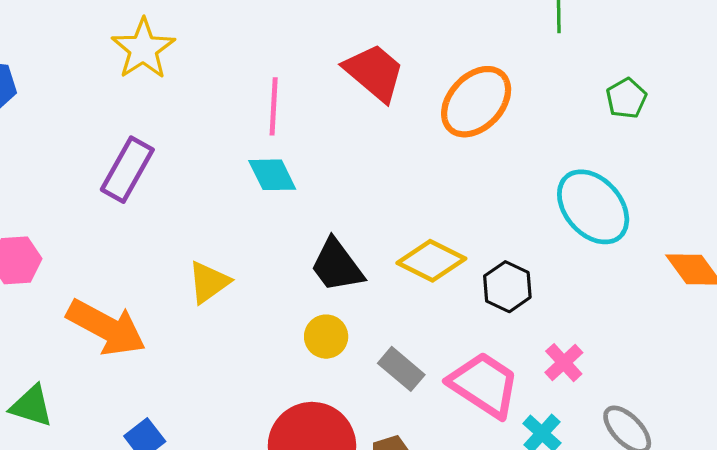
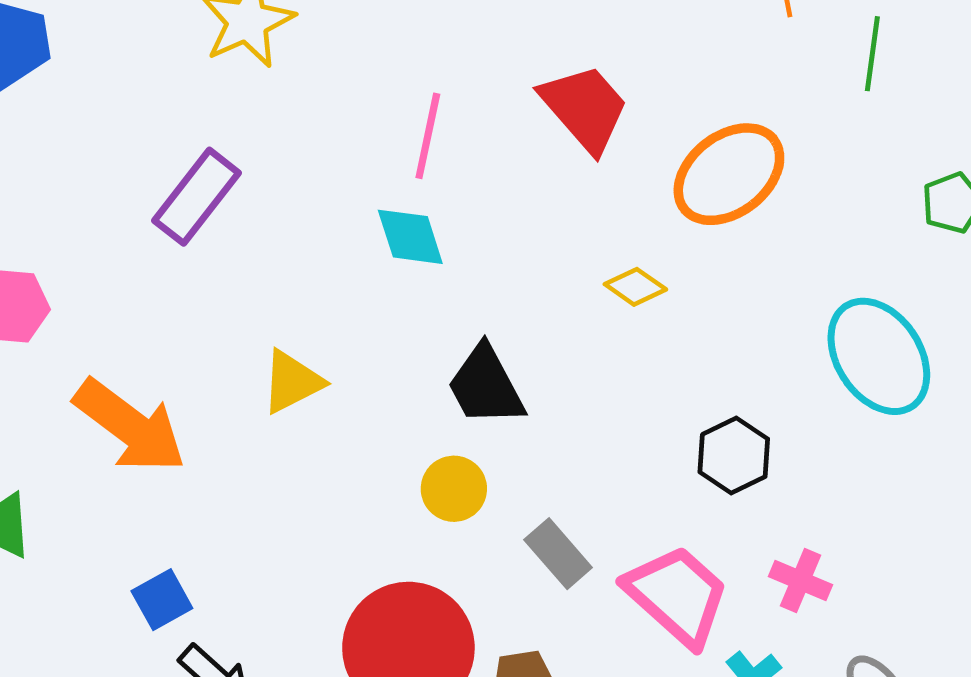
yellow diamond: (431, 261) -> (635, 287), moved, size x0.6
pink cross: (564, 363) -> (801, 581), turned -33

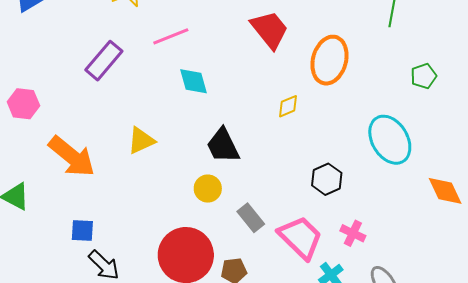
pink line: (428, 136) -> (171, 36), moved, turned 54
orange ellipse: (729, 174) -> (329, 60), turned -39
yellow diamond: (635, 287) -> (288, 106), turned -60
blue square: (162, 600) -> (82, 230), turned 30

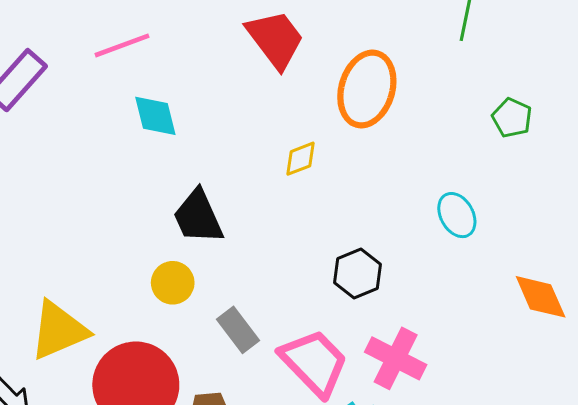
green pentagon: (424, 76) -> (512, 118), turned -30
cyan ellipse: (390, 140) -> (457, 215), size x0.6
yellow triangle: (141, 141) -> (59, 330), moved, size x1.4
pink cross: (353, 233) -> (396, 358), size x1.5

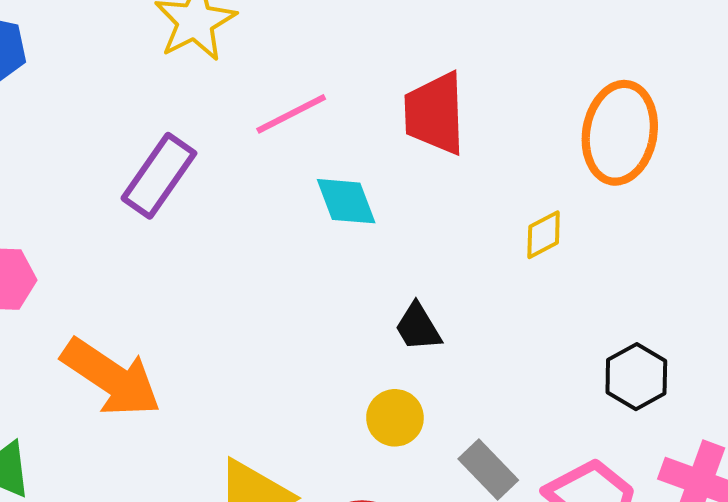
red trapezoid: (275, 39) -> (435, 113), moved, turned -138
black trapezoid: (198, 217) -> (418, 327), size x0.7

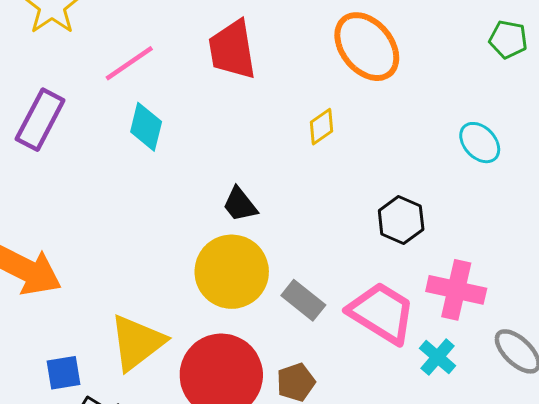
orange ellipse: (620, 133) -> (367, 47), turned -42
cyan diamond: (346, 201) -> (146, 127), moved, turned 42
yellow circle: (395, 418) -> (232, 272), size x1.8

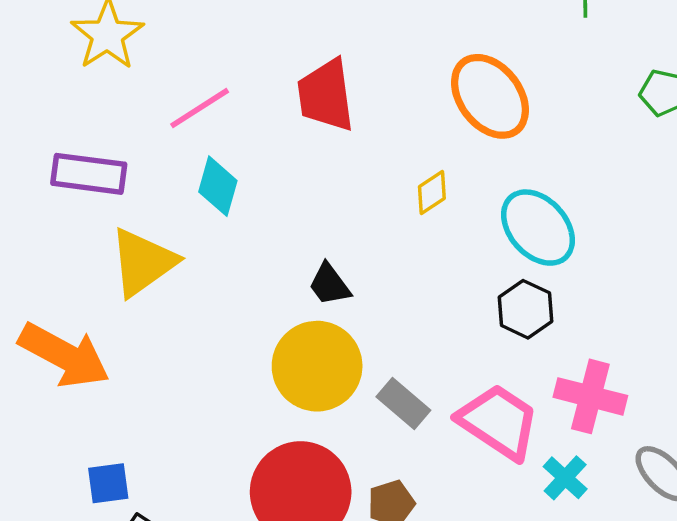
purple rectangle: (40, 120) -> (89, 174), turned 68
cyan ellipse: (480, 143) -> (538, 228), moved, size x1.5
yellow triangle: (137, 342) -> (143, 262), moved

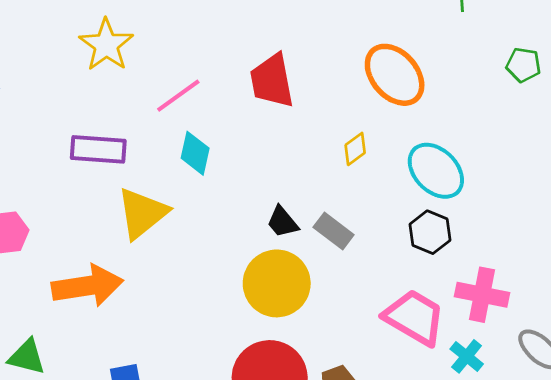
orange arrow: (64, 355) -> (87, 286), turned -34
gray rectangle: (403, 404) -> (334, 231), moved

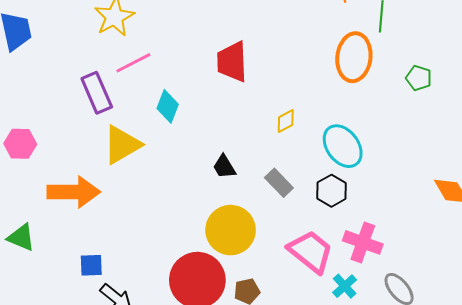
orange ellipse: (395, 75) -> (354, 57), moved, turned 39
pink line: (178, 96) -> (133, 63), moved
purple rectangle: (98, 149) -> (97, 93), turned 54
gray rectangle: (334, 231) -> (279, 183), moved
yellow circle: (277, 283) -> (231, 230), moved

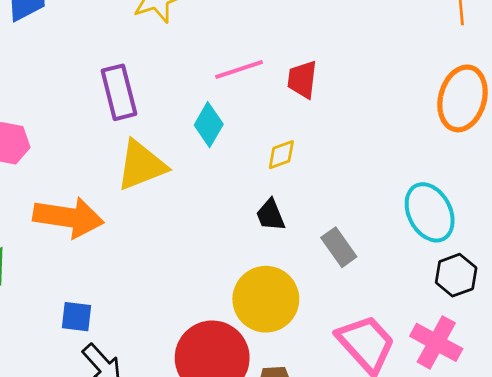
red trapezoid: (232, 62) -> (302, 79), size x0.7
pink line: (133, 63) -> (239, 70), moved
yellow diamond: (286, 121) -> (281, 155), moved
black hexagon: (332, 191) -> (456, 275), moved

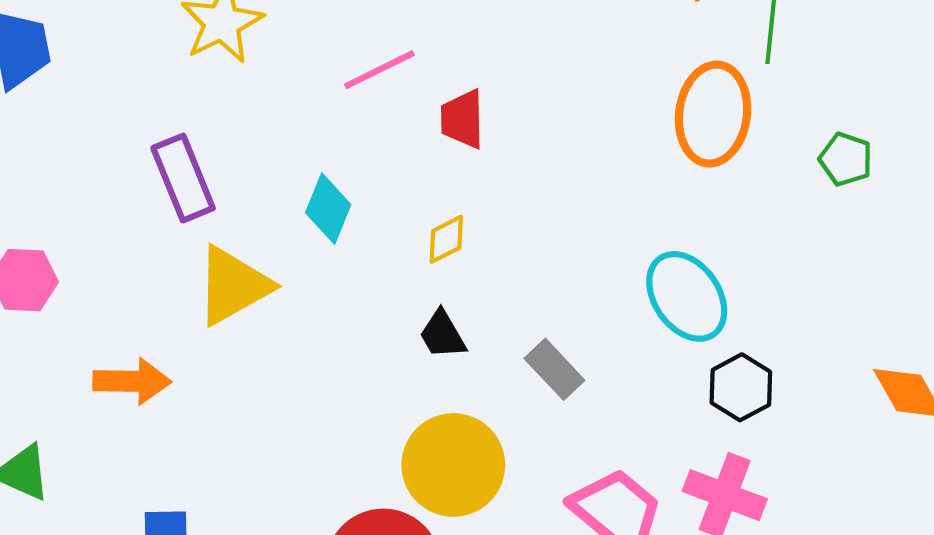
pink line: (239, 70) -> (379, 70), moved
orange arrow: (68, 217) -> (132, 381), size x0.7

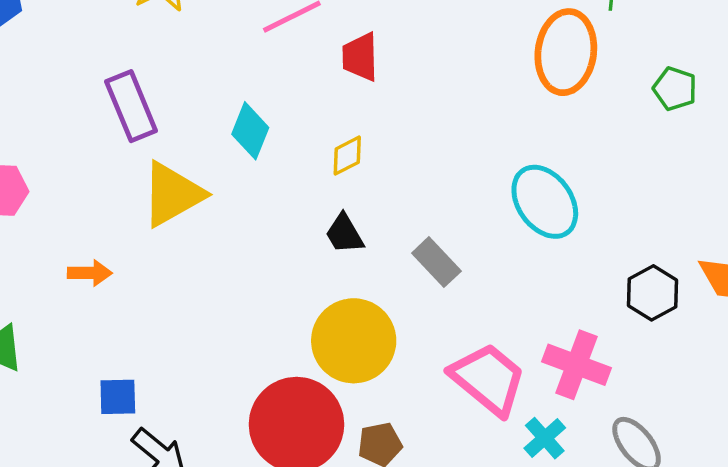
orange arrow: (132, 381) -> (90, 273), size x0.7
black hexagon: (741, 387) -> (653, 293), moved

